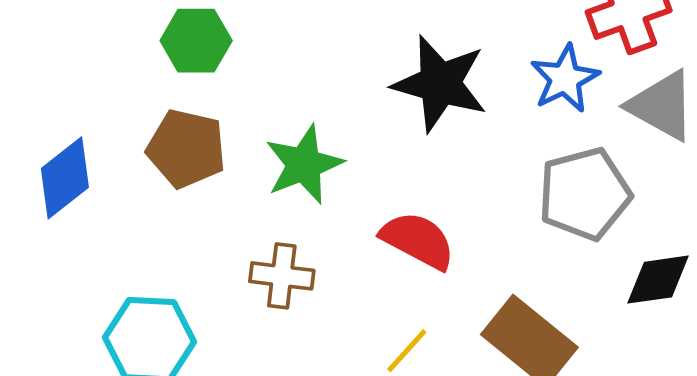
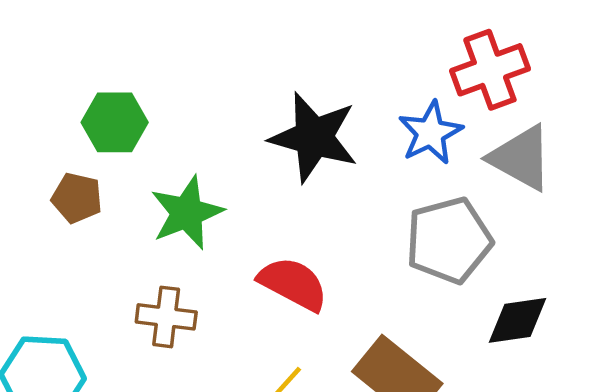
green hexagon: (196, 41) -> (115, 122), moved
brown pentagon: (186, 148) -> (77, 198), size x0.7

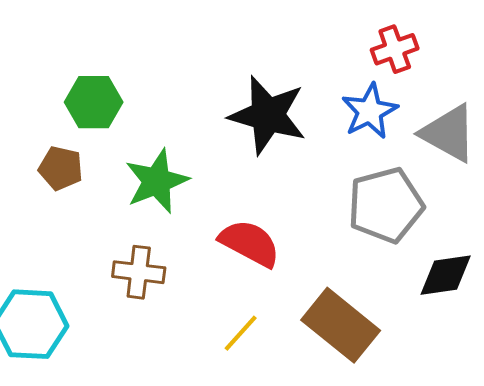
red cross: (490, 70) -> (395, 49), moved, size x0.7

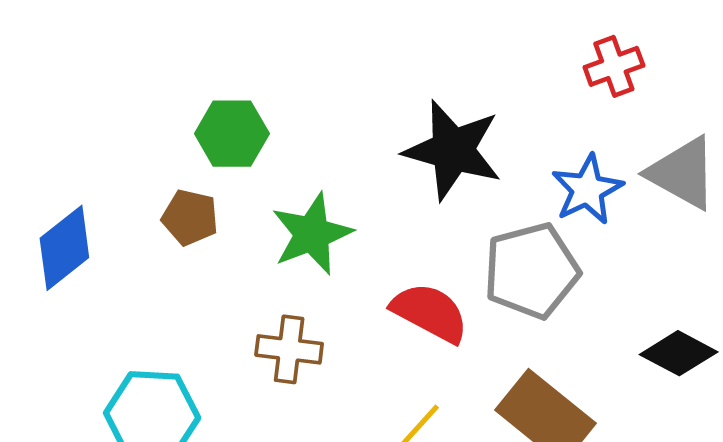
blue star: (370, 111) -> (587, 189), moved
gray pentagon: (386, 205) -> (531, 271), moved
black diamond: (446, 275) -> (679, 353), turned 36

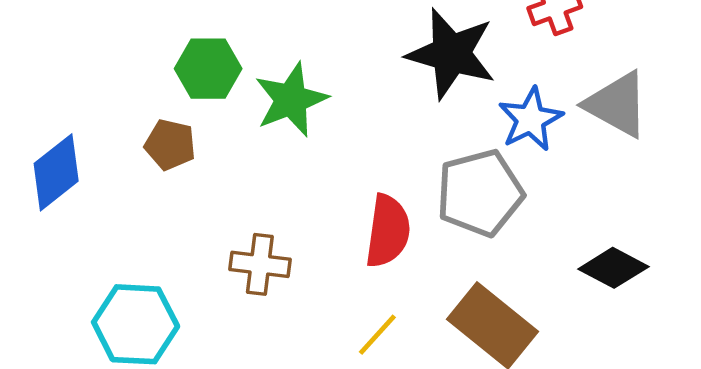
black star: (453, 150) -> (451, 54), moved
green star: (312, 234) -> (291, 100), moved
red semicircle: (430, 313) -> (388, 231), turned 70

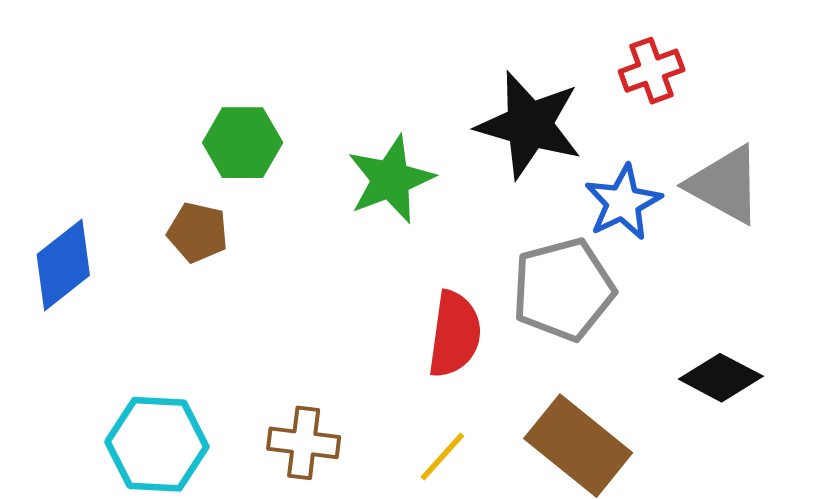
green star: (291, 100) -> (391, 179), moved
brown cross: (260, 264) -> (304, 443), moved

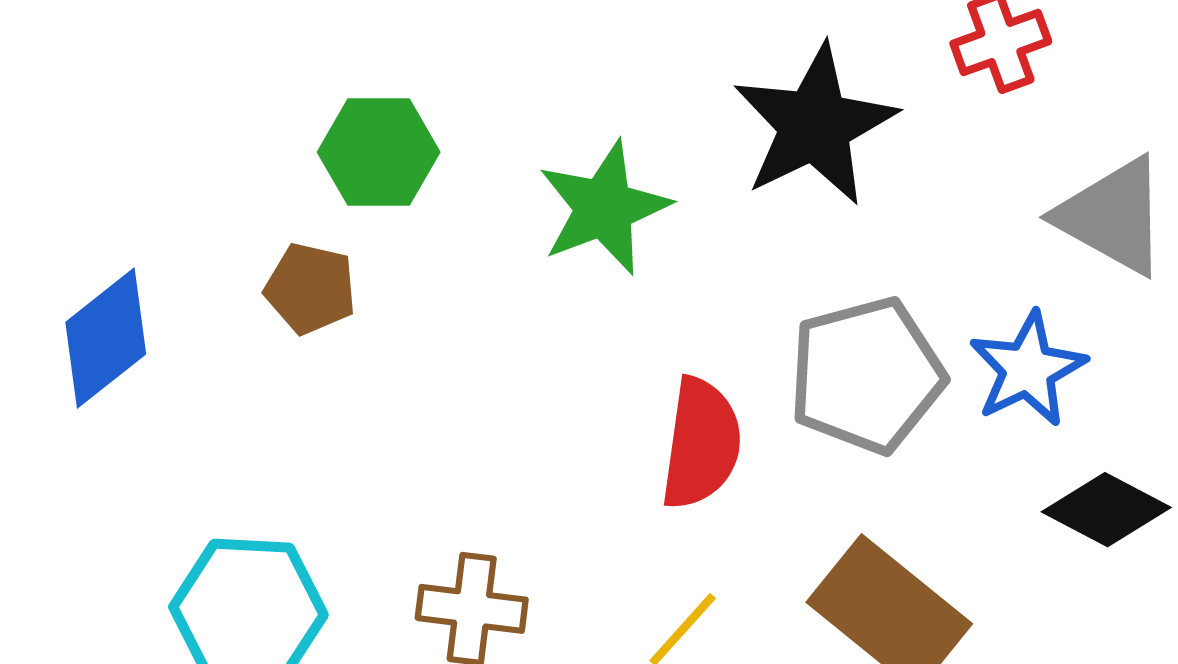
black star: (529, 125) -> (815, 125), turned 30
blue star: (623, 202) -> (1028, 369), moved

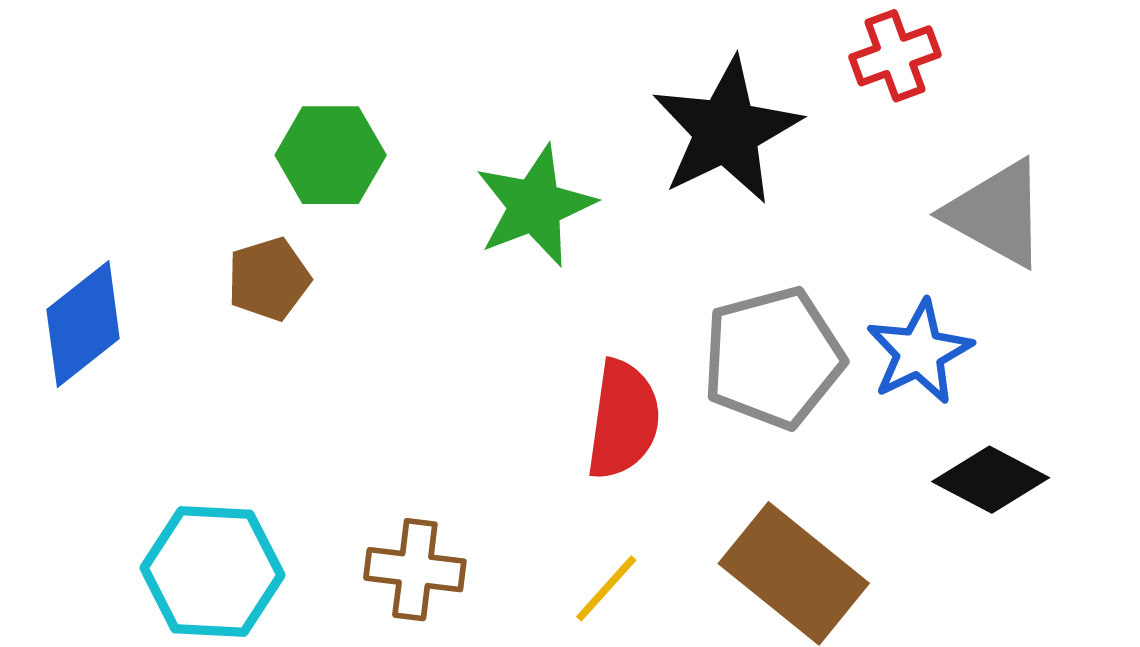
brown pentagon: (310, 288) -> (269, 279), turned -30

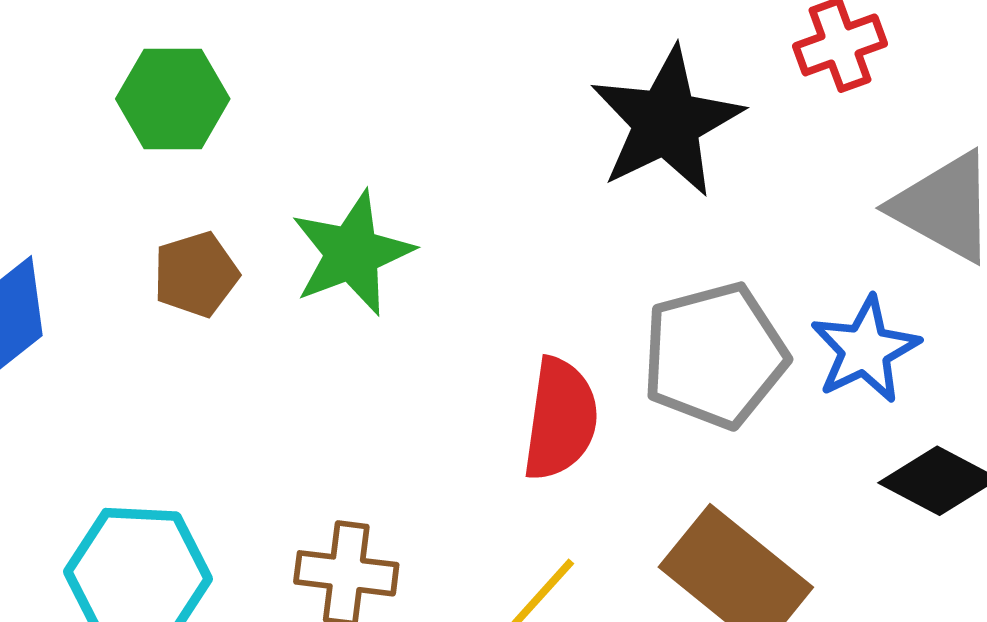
green hexagon: (331, 155) -> (173, 99), moved
green star: (535, 206) -> (352, 253), moved

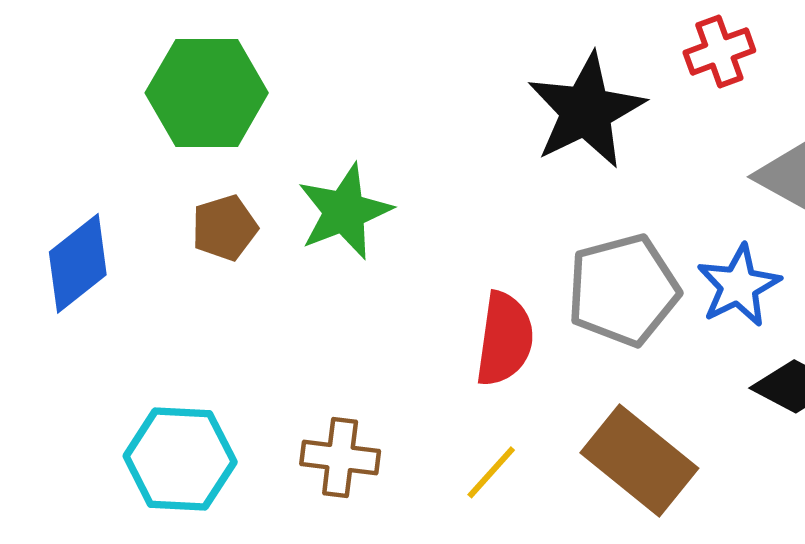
green hexagon: (173, 99) -> (207, 93), size x1.4

